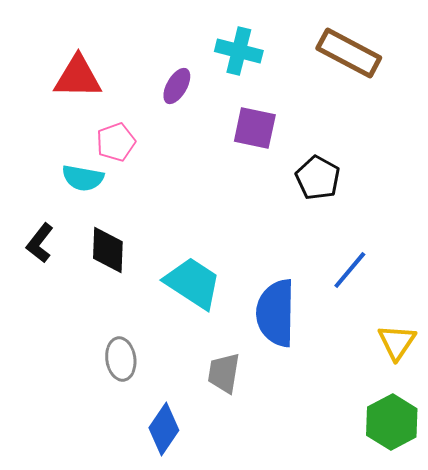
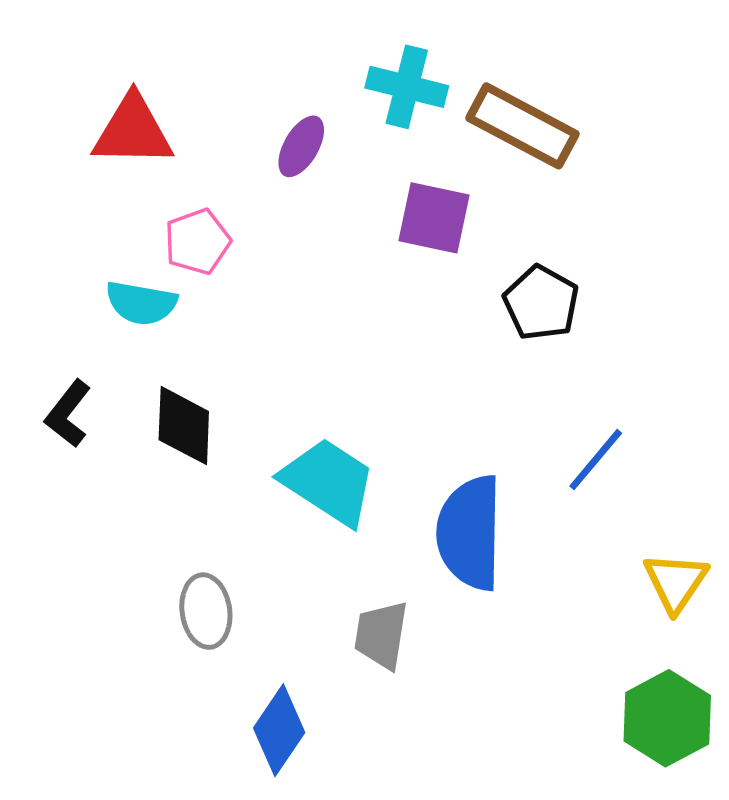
brown rectangle: (349, 53) -> (523, 126), moved

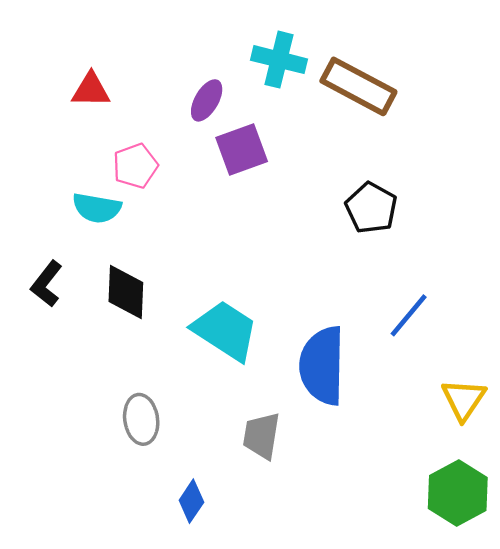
red triangle: (133, 131) -> (91, 90), size x0.7
purple square: (434, 218) -> (242, 150), moved, turned -32
blue diamond: (279, 730) -> (191, 501), size x0.7

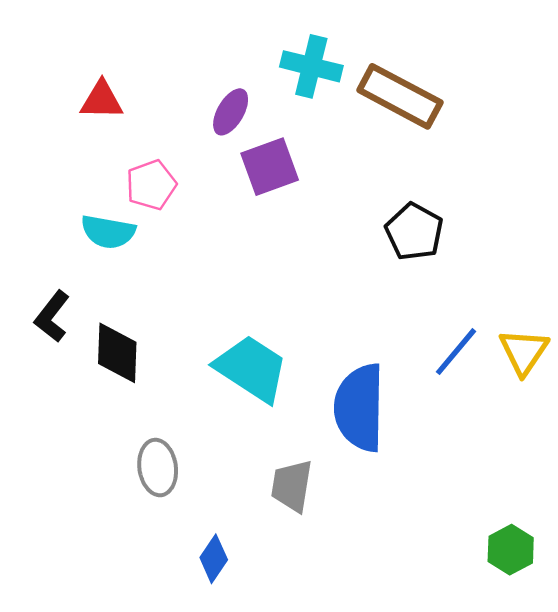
black diamond: (126, 292) -> (117, 353), moved
yellow triangle: (464, 399) -> (524, 352), moved
green hexagon: (458, 493) -> (511, 550), size x0.7

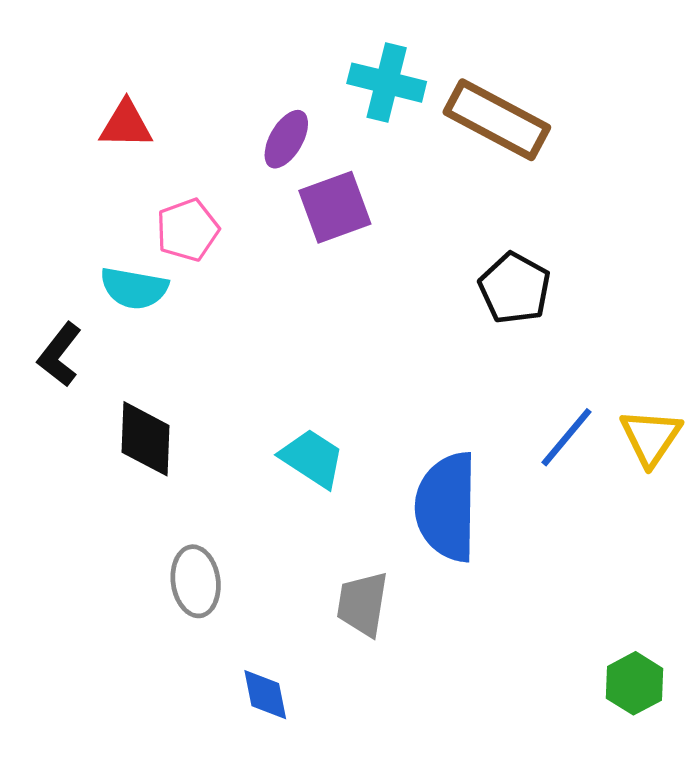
black L-shape: (52, 316) -> (60, 355), moved
cyan trapezoid: (251, 369) -> (312, 458), size x0.7
blue diamond: (214, 559) -> (265, 695), turned -45

